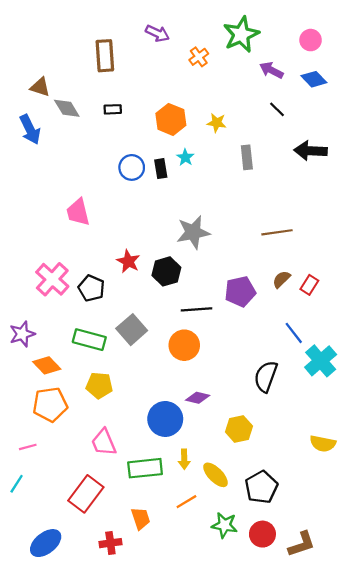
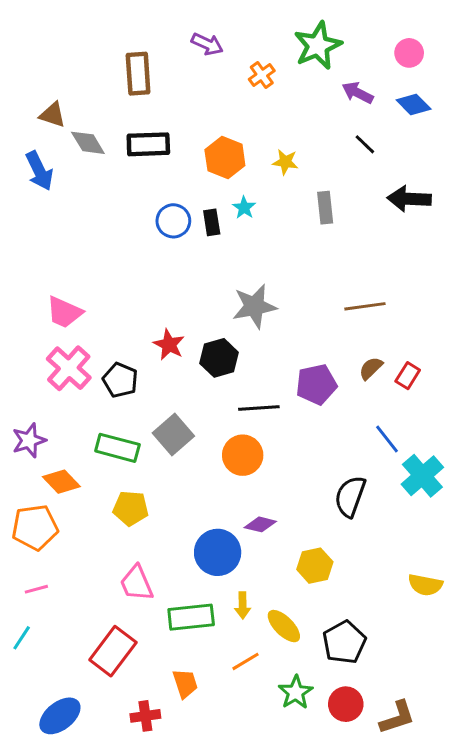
black rectangle: (113, 109) -> (148, 144), size x1.8
pink trapezoid: (78, 212) -> (64, 312), moved, turned -52
orange pentagon: (50, 404) -> (35, 527), moved
green star: (224, 525) -> (296, 692), turned 30

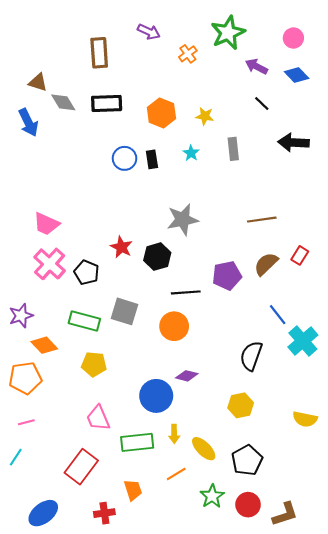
cyan star: (244, 208) -> (191, 153), moved
brown semicircle: (371, 368) -> (266, 264), size x1.4
red rectangle: (408, 376) -> (300, 255), moved
gray square: (173, 435) -> (125, 311), turned -32
yellow hexagon: (315, 566) -> (241, 405), moved

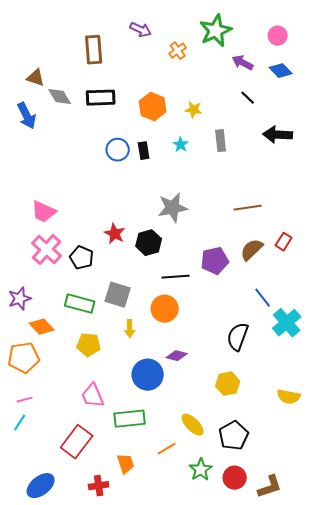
yellow arrow: (174, 434) -> (130, 329), moved
cyan line: (16, 457) -> (20, 423), moved

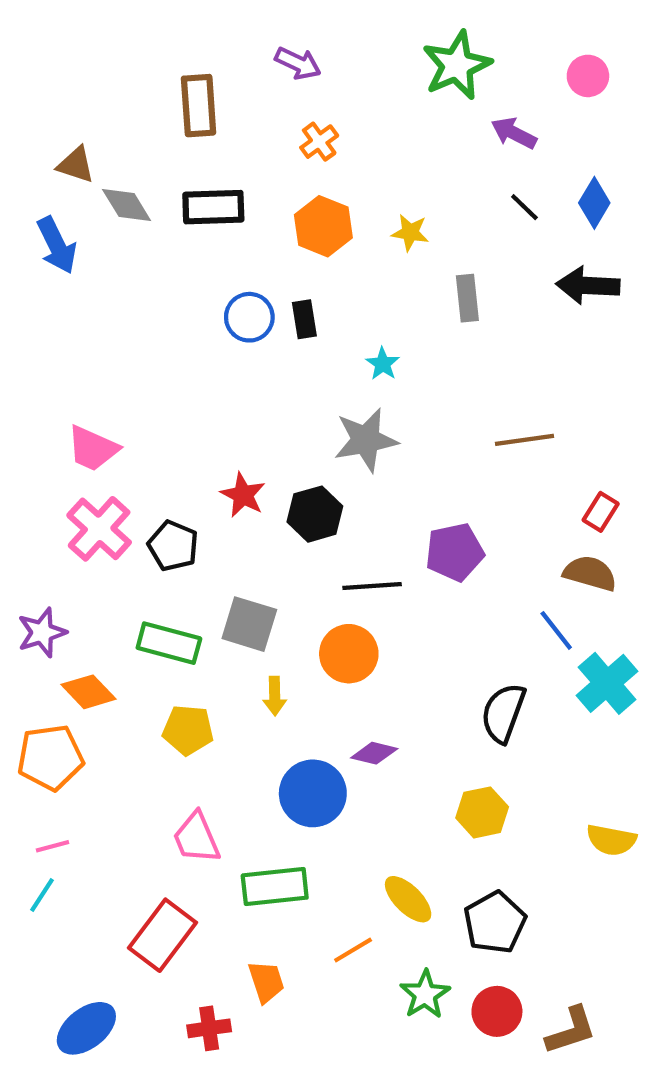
orange cross: (178, 51) -> (319, 142), moved
blue diamond: (281, 71) -> (594, 203), moved, turned 75
cyan star: (181, 145) -> (383, 364), moved
brown semicircle: (252, 250) -> (590, 573), moved, turned 60

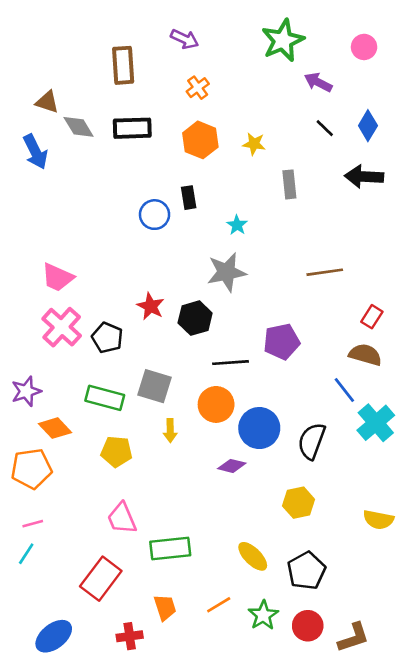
blue circle: (249, 317) -> (155, 215), moved
blue circle: (313, 793) -> (259, 428), moved
orange line: (353, 950) -> (219, 605), moved

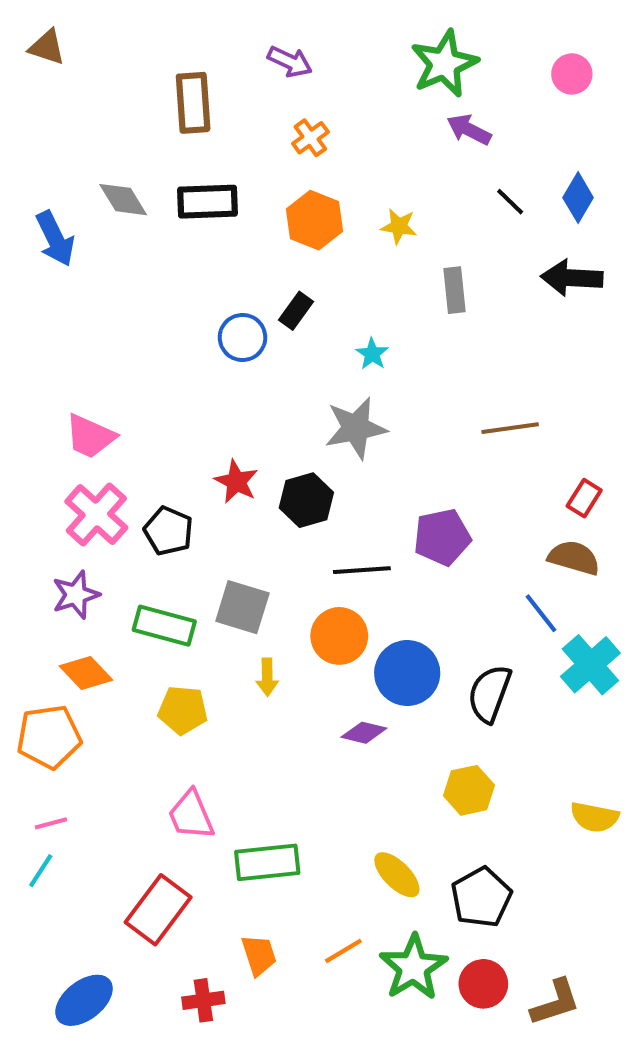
purple arrow: (318, 82) -> (469, 130), moved
brown triangle: (47, 102) -> (47, 47), moved
black rectangle: (189, 198) -> (296, 311), turned 45
purple star: (26, 391) -> (76, 595), moved
green star: (263, 615) -> (413, 967), size x1.4

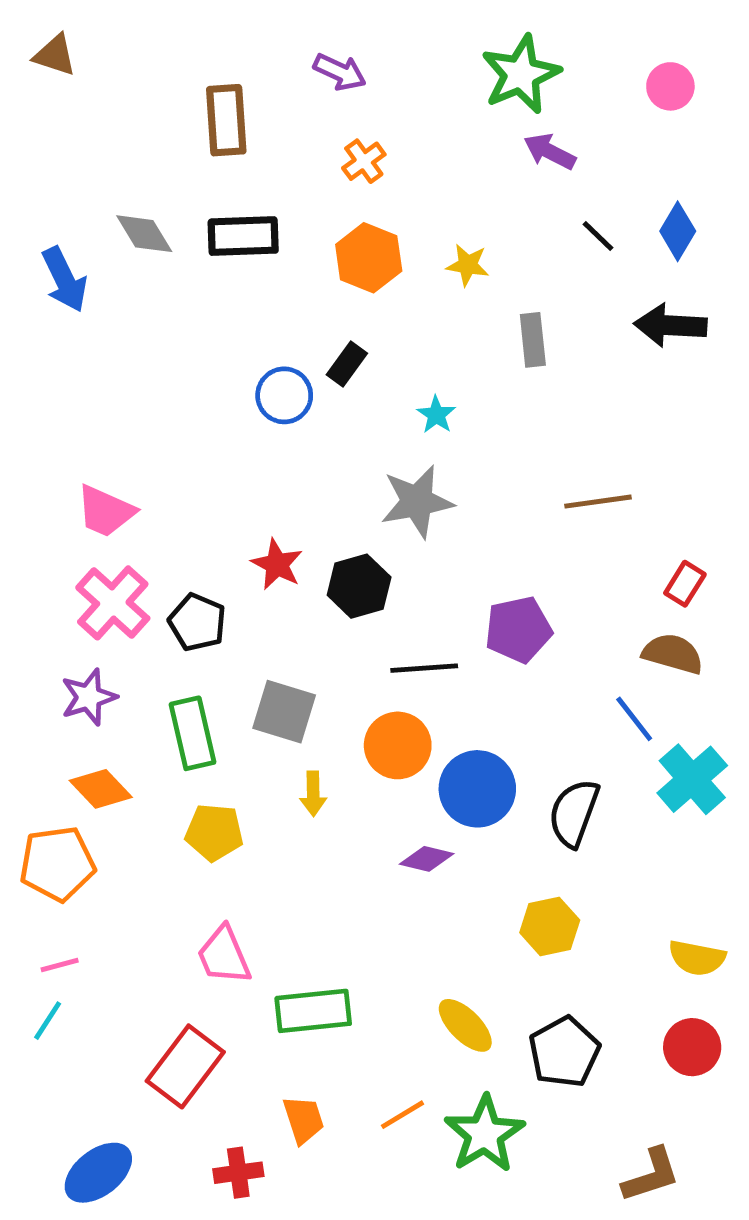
green rectangle: (164, 626) -> (192, 733), turned 62
red circle: (483, 984) -> (692, 1047), moved

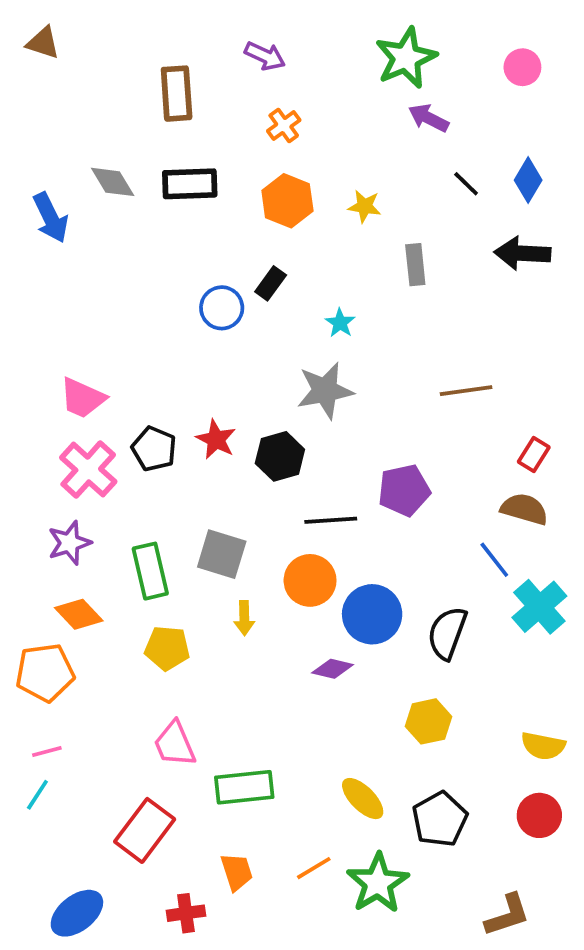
black pentagon: (197, 622) -> (154, 449), moved

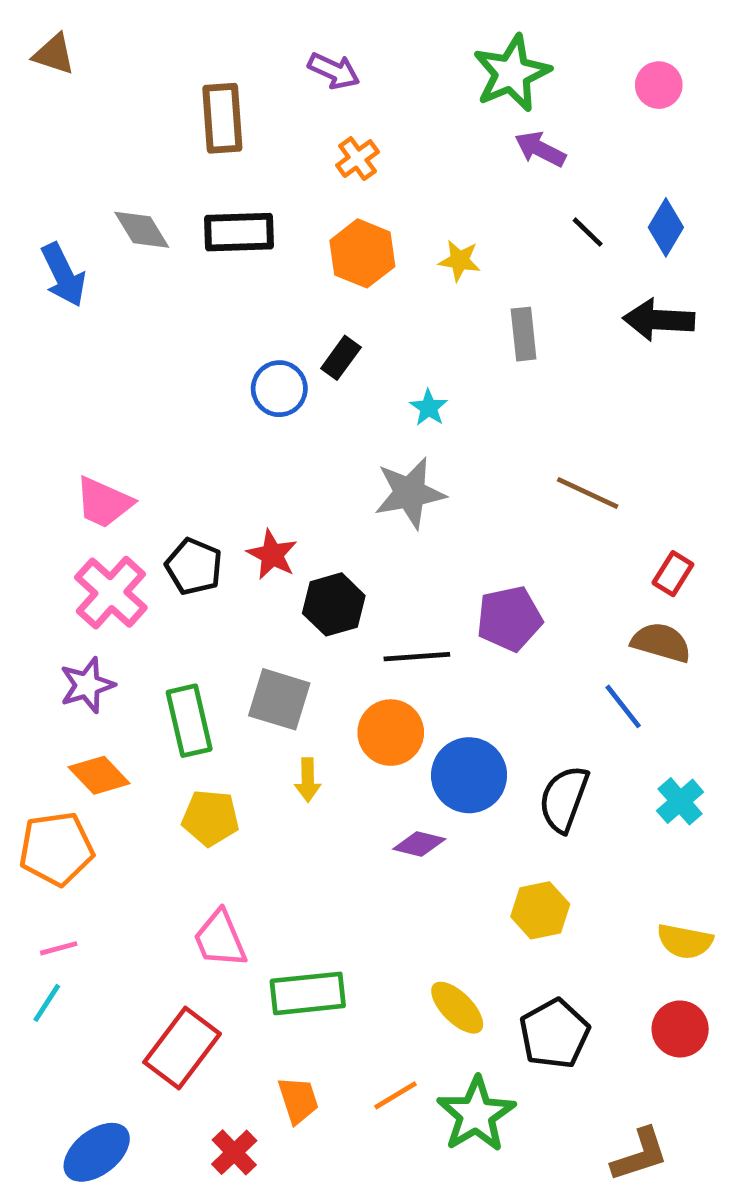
brown line: (466, 391) -> (588, 493), turned 33
black hexagon: (280, 456) -> (334, 604), moved
cyan cross: (539, 607) -> (680, 801), moved, size x0.7
red cross: (186, 913) -> (234, 1152), turned -36

